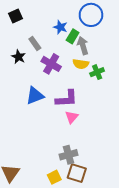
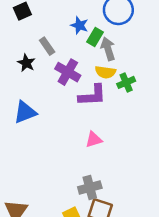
blue triangle: (35, 96) -> (25, 112), moved
purple L-shape: (66, 99) -> (92, 95), moved
pink triangle: (72, 117) -> (94, 139), turned 32

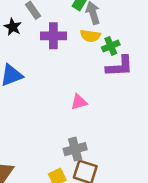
purple cross: (68, 72) -> (53, 36), turned -30
purple L-shape: (92, 95) -> (120, 66), moved

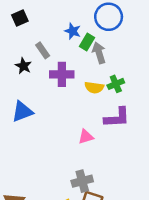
yellow semicircle: (90, 36) -> (94, 88), moved
purple L-shape: (120, 66) -> (117, 118), moved

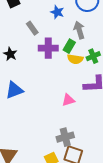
green rectangle: (87, 42) -> (69, 46), moved
black star: (23, 66) -> (10, 54), moved
blue triangle: (22, 112) -> (14, 90), moved

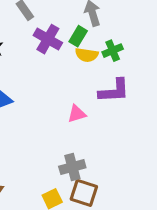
purple cross: (48, 48) -> (48, 39), turned 30

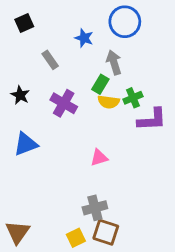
purple cross: (48, 39) -> (64, 103), moved
purple L-shape: (114, 91) -> (152, 120), moved

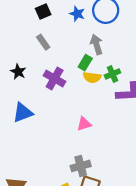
black square: (24, 23) -> (43, 11), moved
blue star: (84, 38) -> (77, 14), moved

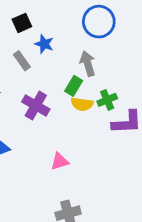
blue star: (77, 14) -> (44, 44), moved
pink triangle: (84, 124) -> (60, 161), moved

